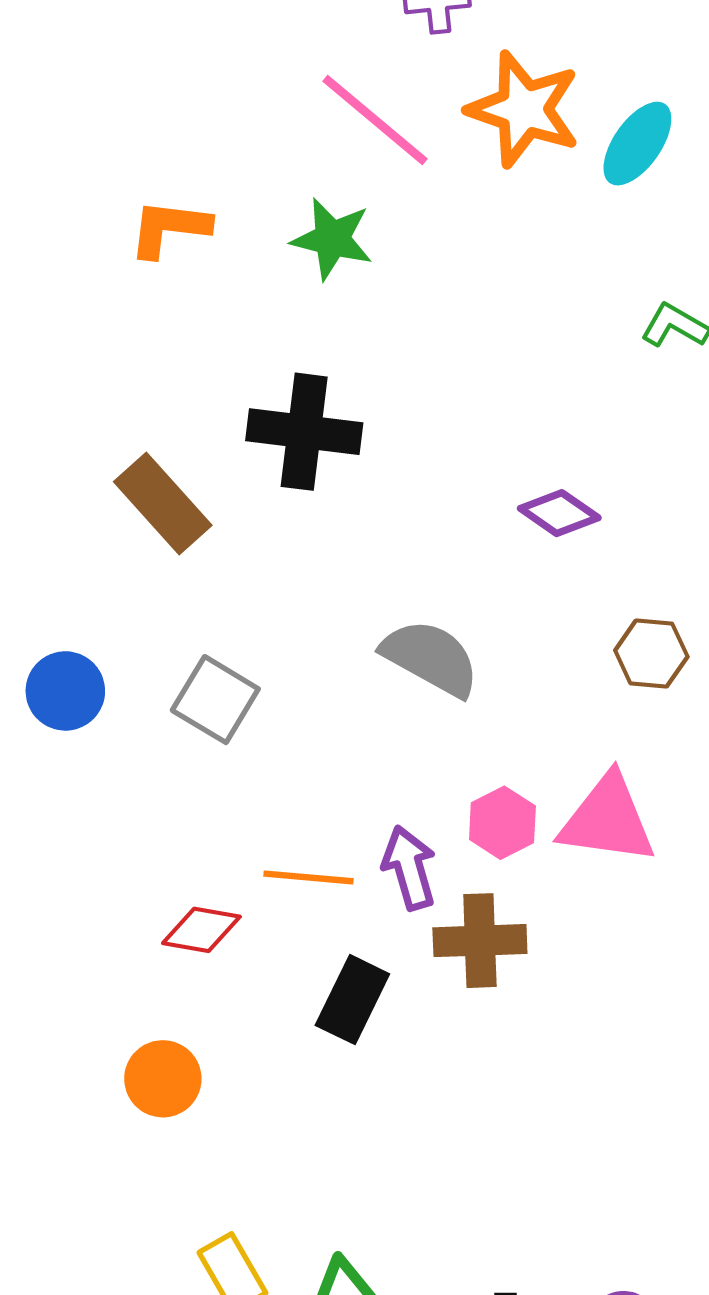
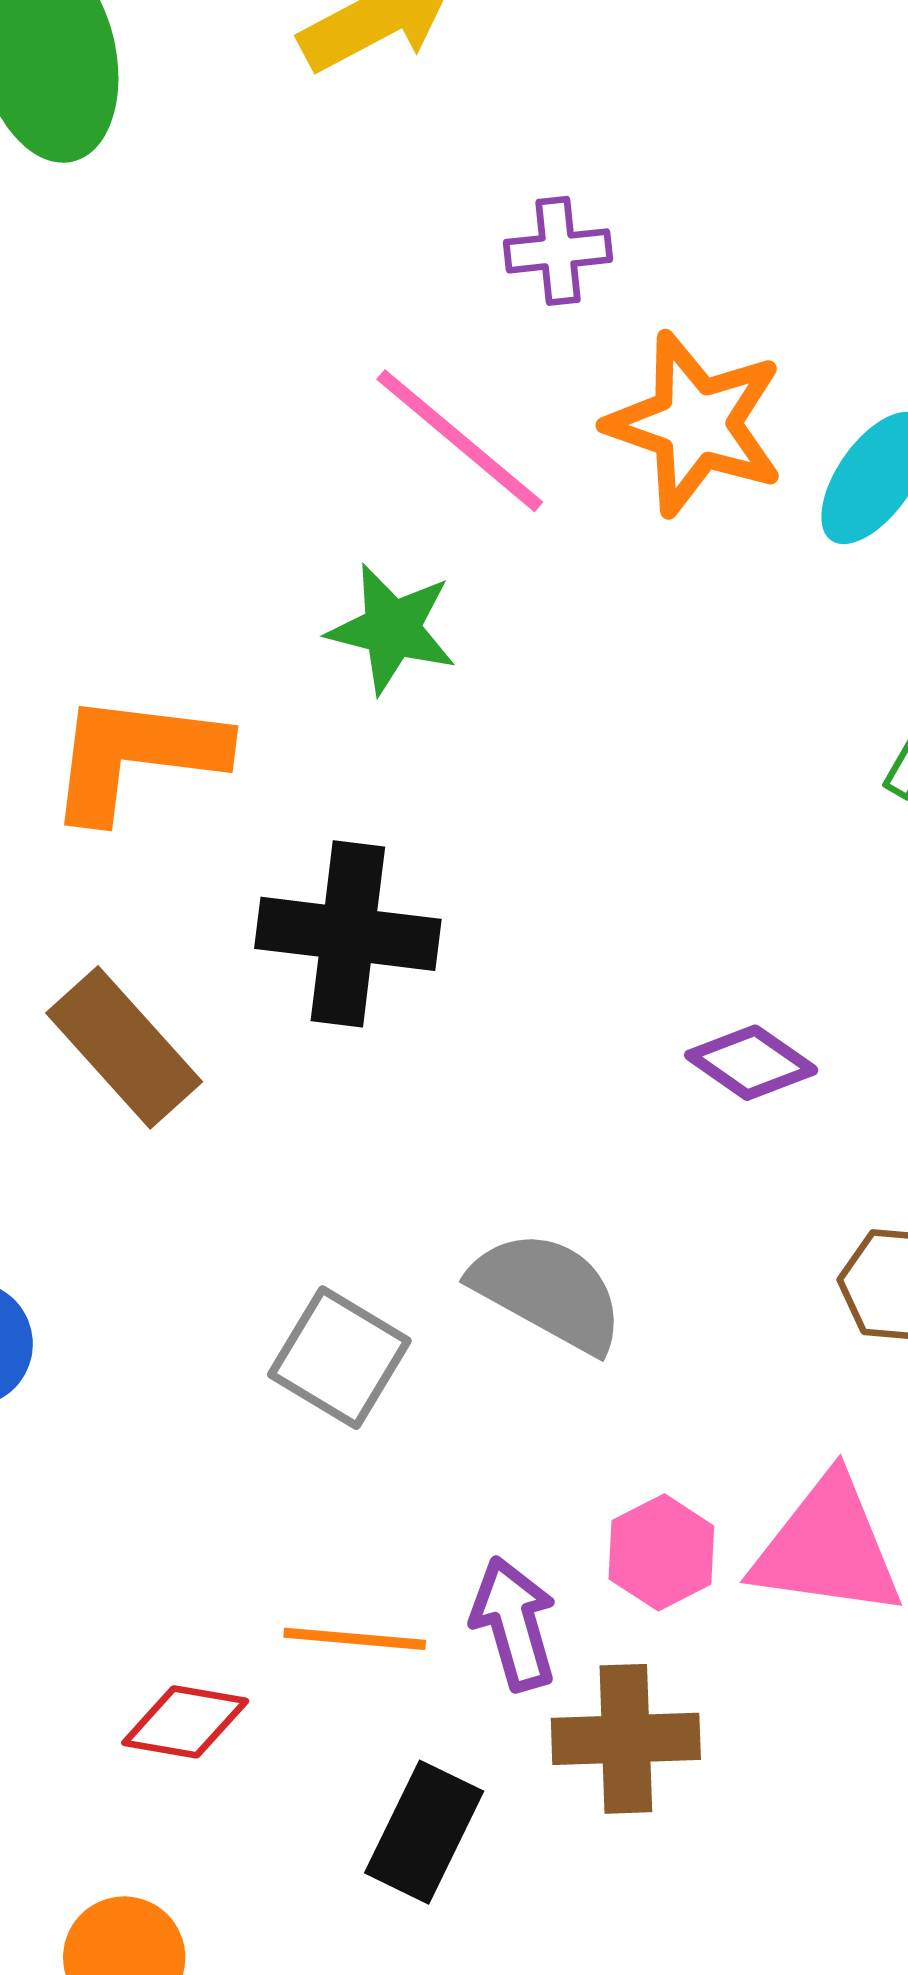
orange L-shape: (169, 228) -> (136, 756), moved, size x1.4
gray square: (215, 700) -> (339, 1358), moved

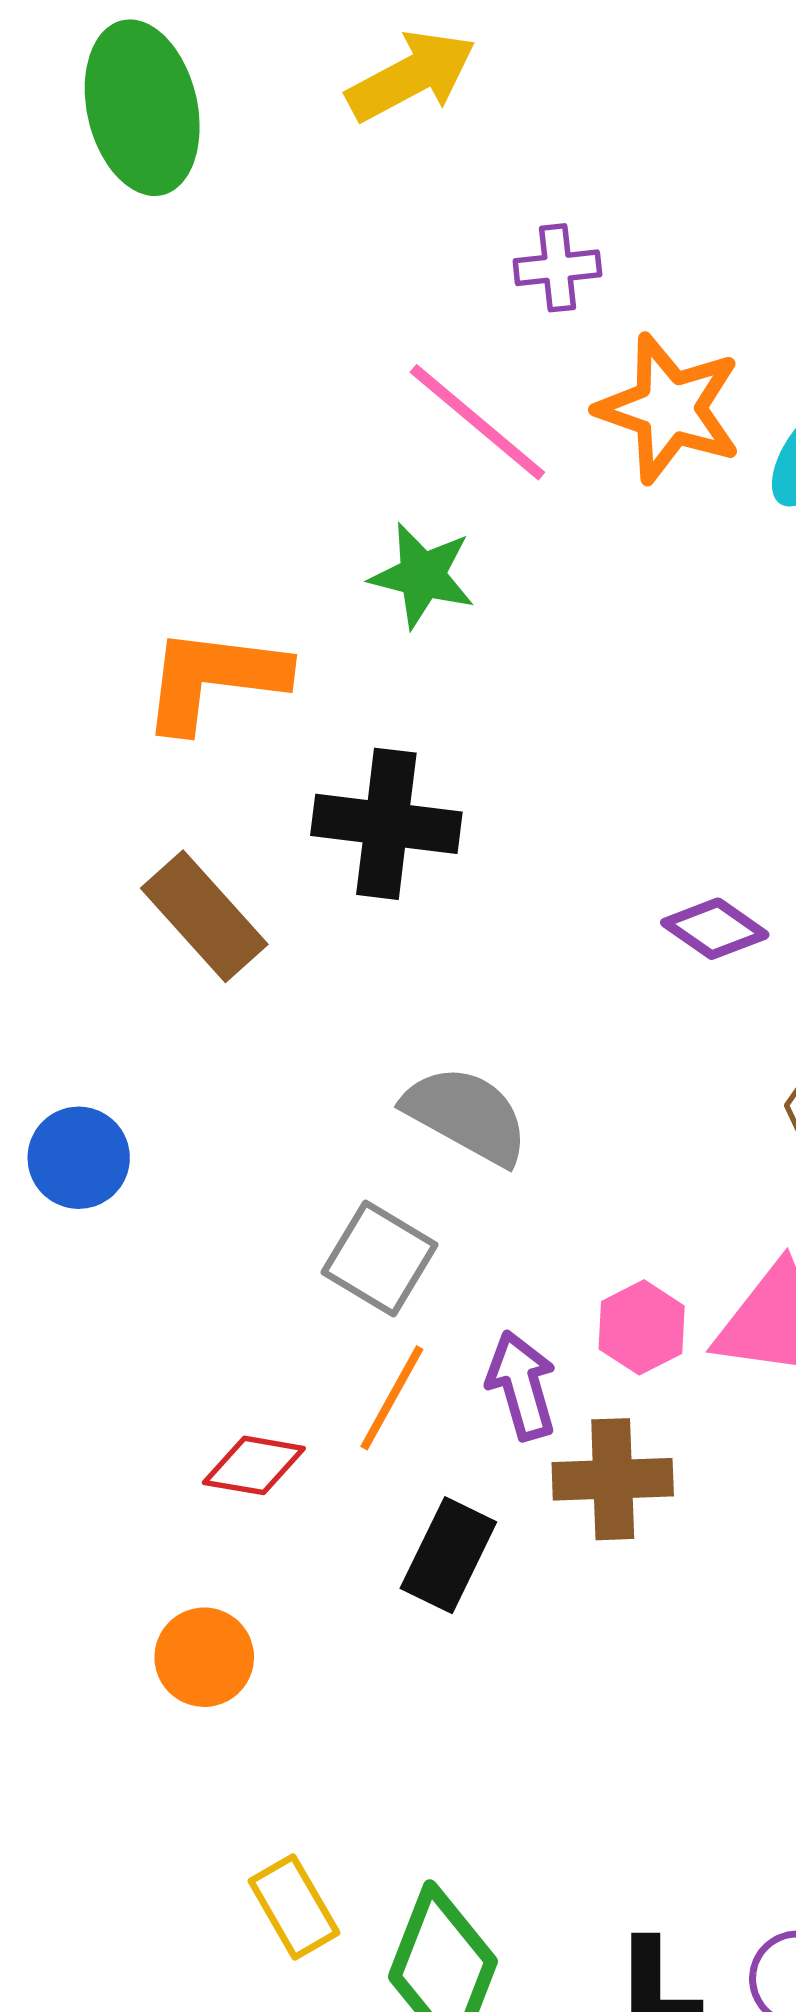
gray semicircle: (548, 1291) -> (466, 1115), moved
gray square: (339, 1358) -> (379, 1258), moved
orange line: (355, 1639) -> (392, 1398), turned -66

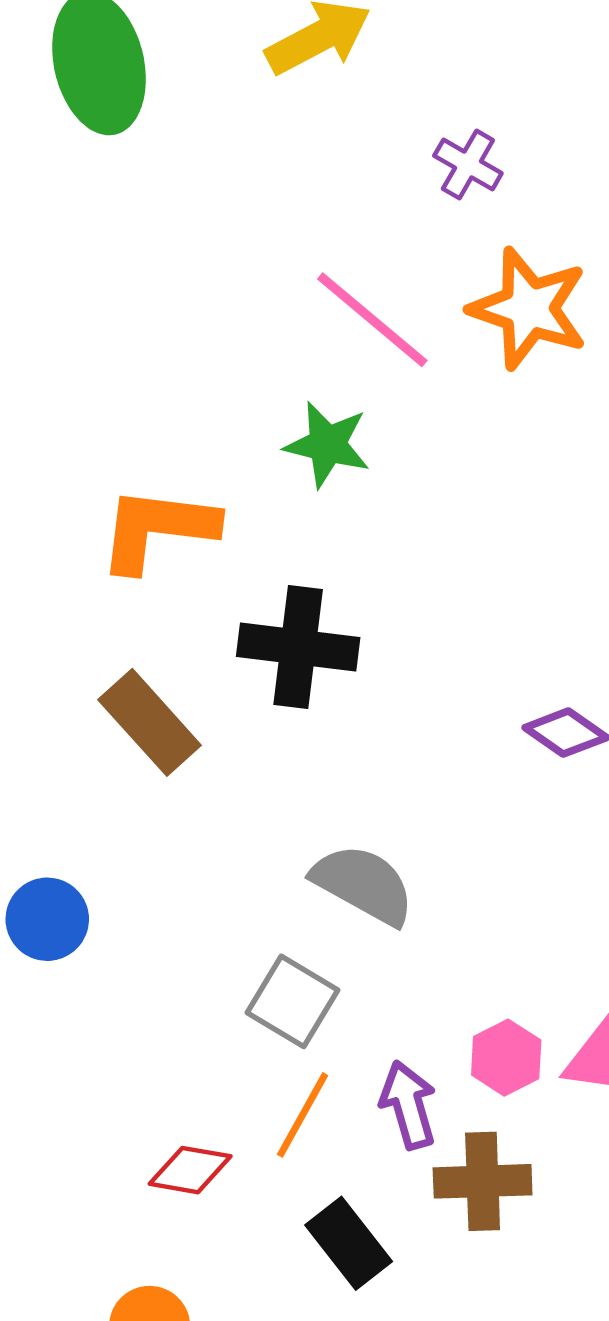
purple cross: (557, 268) -> (468, 164), moved, turned 36
black rectangle: (448, 1555) -> (349, 1243), turned -64

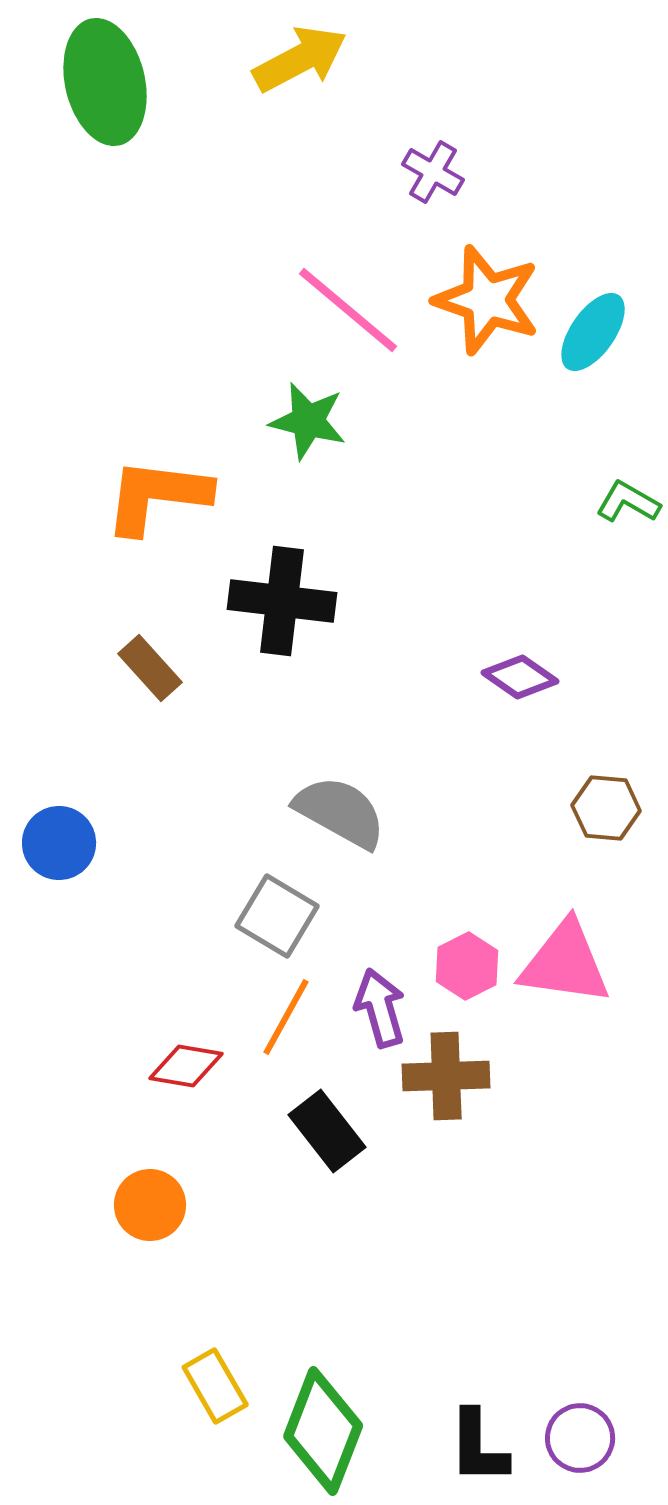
brown rectangle: (150, 722) -> (150, 668), size x0.7

